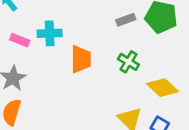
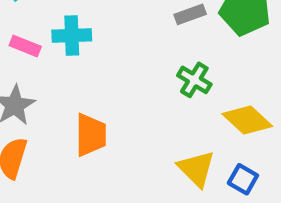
orange trapezoid: (81, 59) -> (91, 135), moved

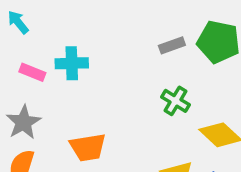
orange trapezoid: (91, 135) -> (88, 147), turned 81

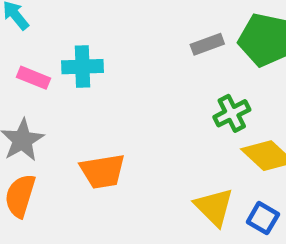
green cross: (176, 101) -> (232, 113), moved, turned 32

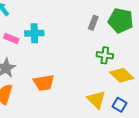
gray rectangle: (207, 44) -> (93, 23), turned -48
green cross: (232, 113) -> (105, 55), turned 35

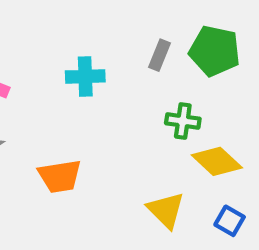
cyan cross: (34, 33) -> (85, 76), moved
blue square: (120, 105) -> (230, 221), moved

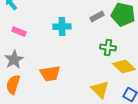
gray rectangle: (159, 55) -> (97, 17), turned 40

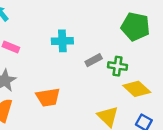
gray rectangle: (97, 17) -> (94, 60), moved

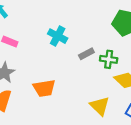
cyan cross: (62, 41) -> (58, 36), turned 30

